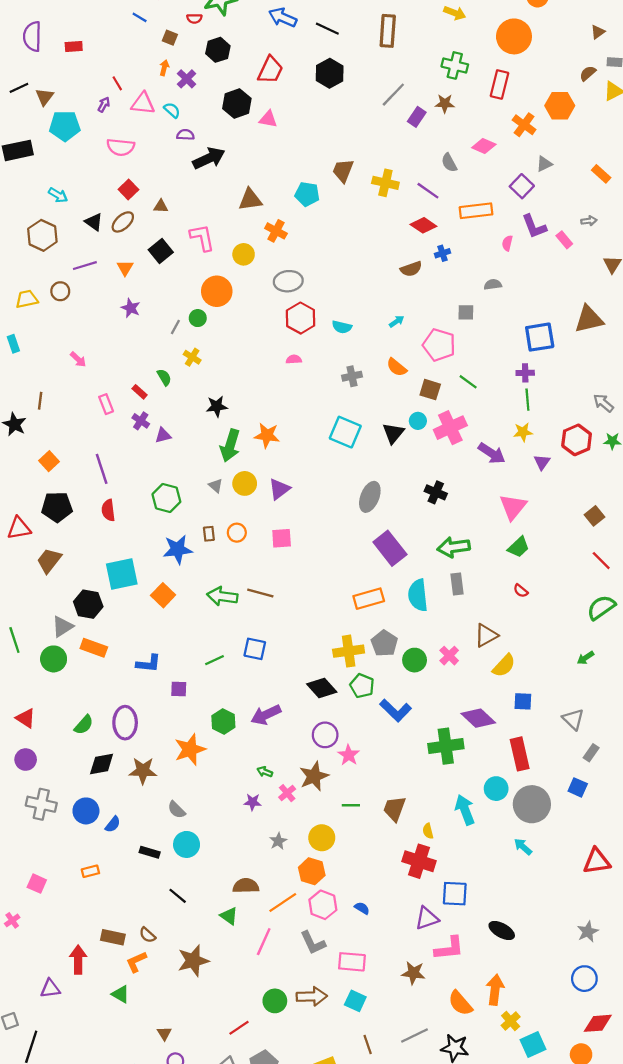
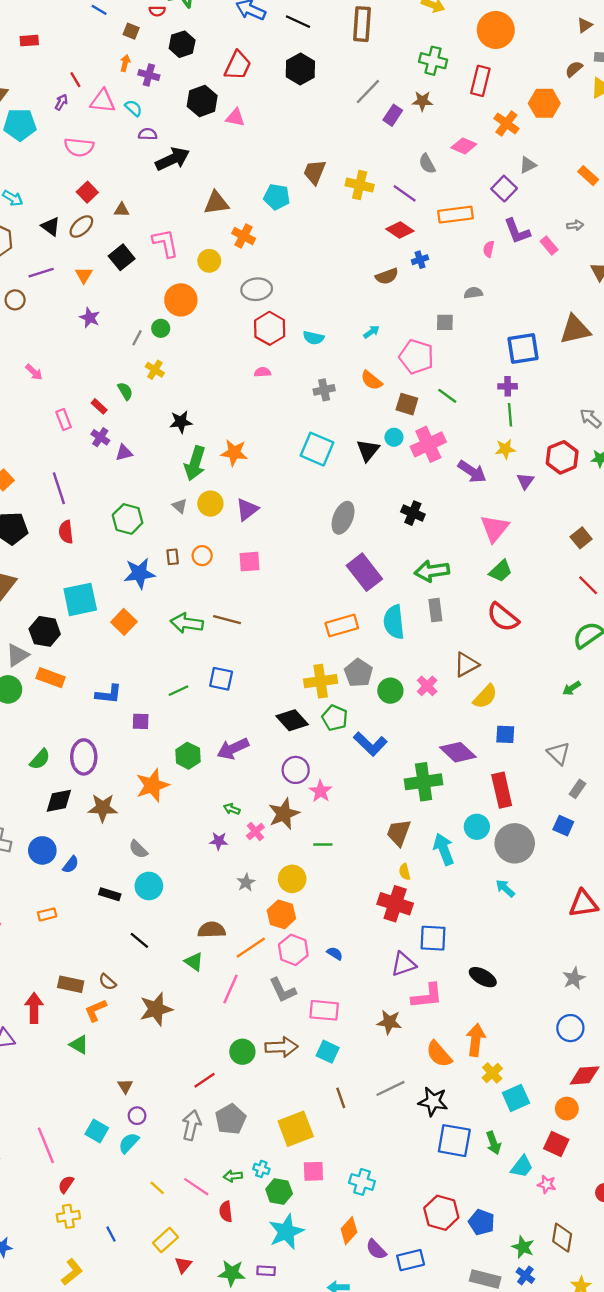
purple cross: (187, 79) -> (149, 75), turned -30
red semicircle: (521, 591) -> (503, 617), size x2.0
brown trapezoid: (394, 809) -> (399, 833), moved

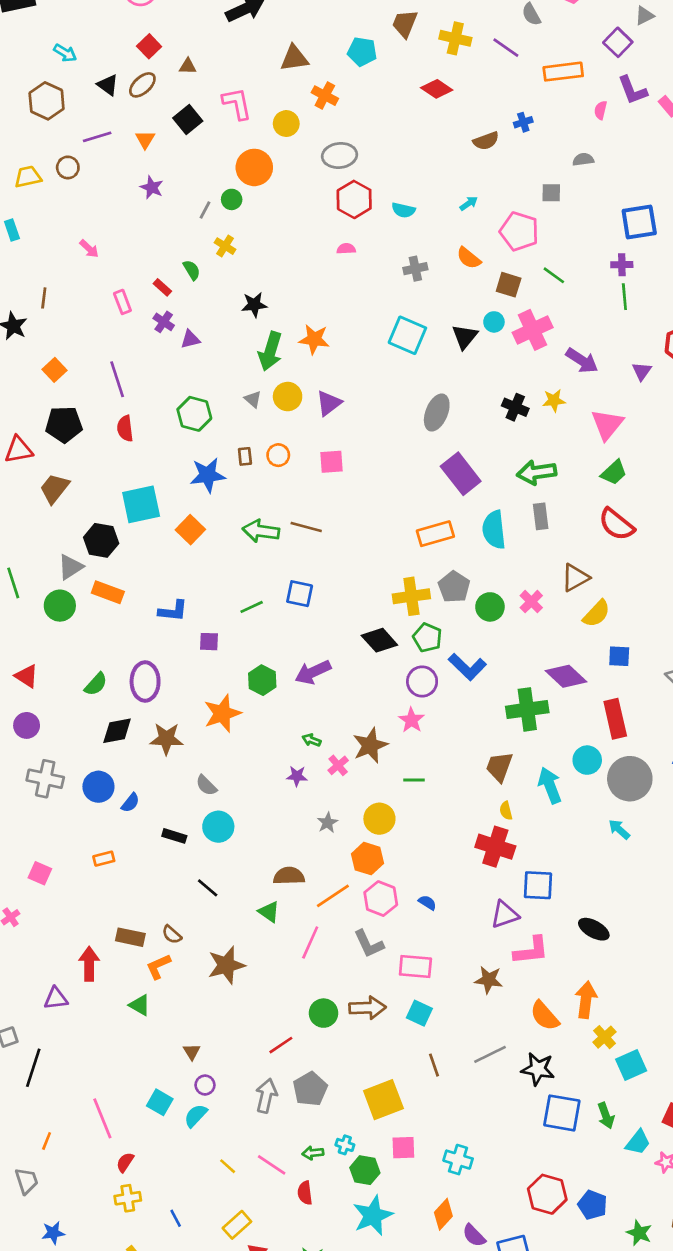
red diamond: (400, 230) -> (437, 89), moved
yellow star: (505, 449) -> (554, 401), moved
purple circle: (296, 770) -> (422, 681), moved

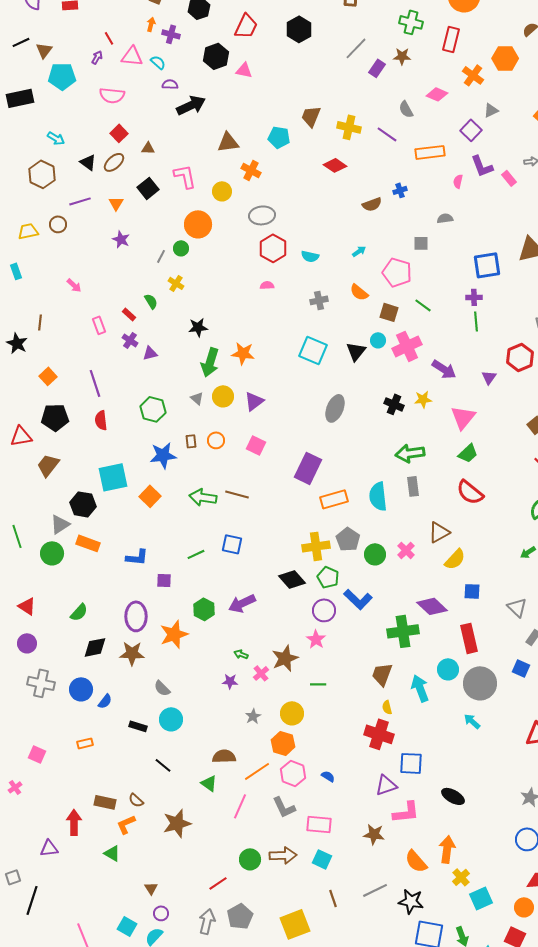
pink square: (332, 462) -> (256, 445), turned 30
purple rectangle: (461, 474) -> (308, 468), moved, turned 64
purple ellipse: (145, 681) -> (136, 616), moved

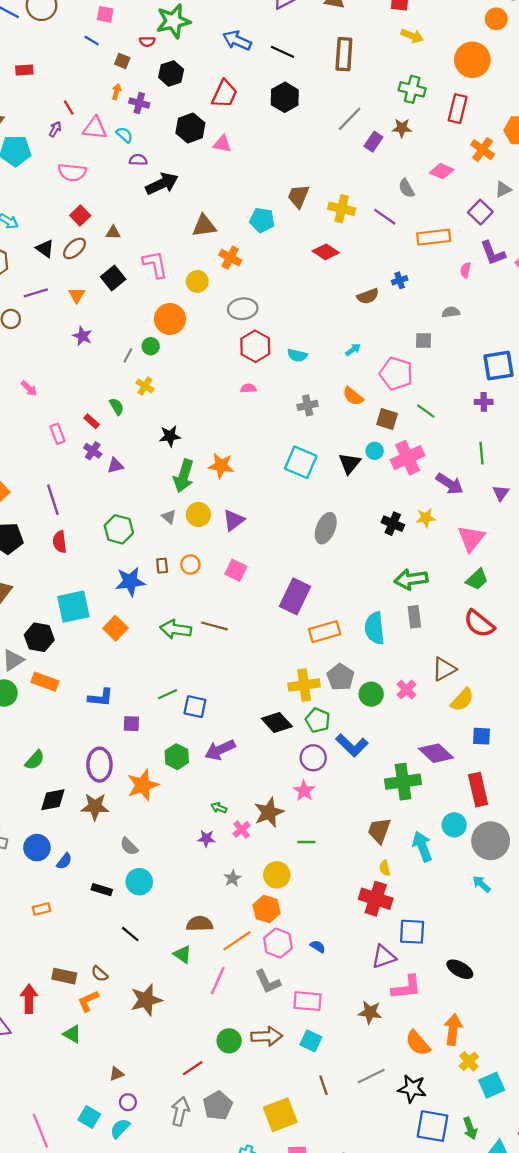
green line: (476, 321) -> (481, 453), moved
blue square: (232, 544) -> (195, 707), moved
brown triangle: (151, 888) -> (117, 1074), turned 40

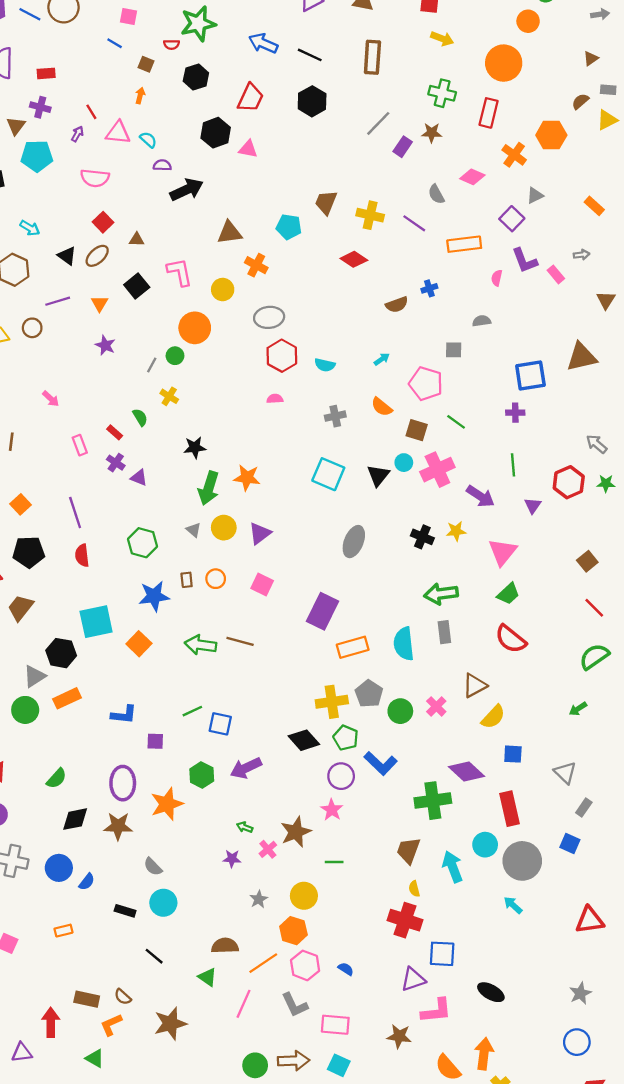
purple cross: (139, 103) -> (40, 107), moved
purple triangle: (115, 466) -> (139, 478), turned 36
orange rectangle: (45, 682) -> (67, 698), turned -45

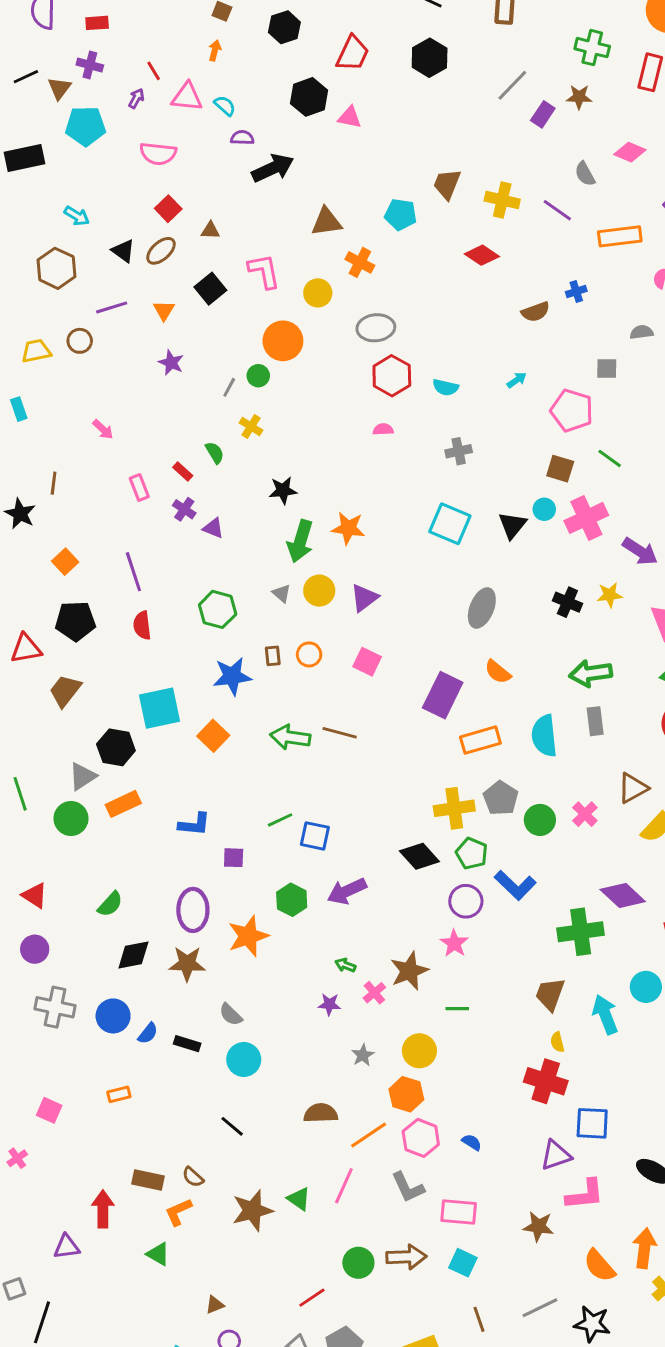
orange semicircle: (382, 407) -> (498, 672), moved
black rectangle: (125, 911) -> (187, 1044), moved
green triangle: (208, 977) -> (299, 1199), moved

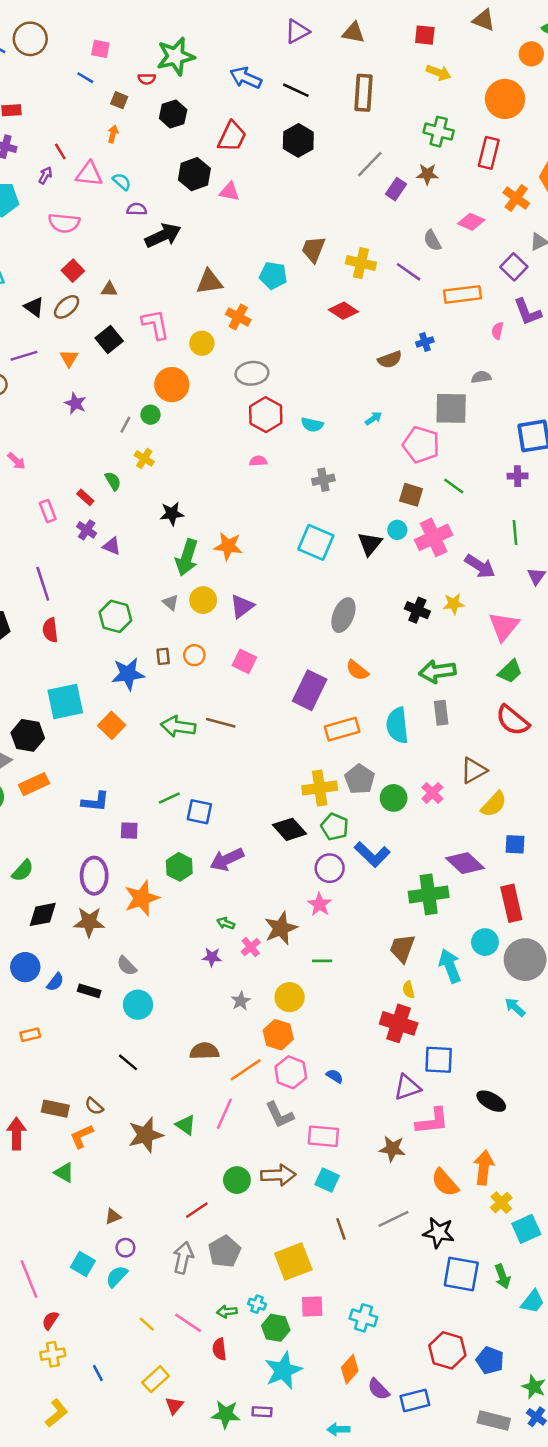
gray square: (607, 368) -> (451, 408), size x1.8

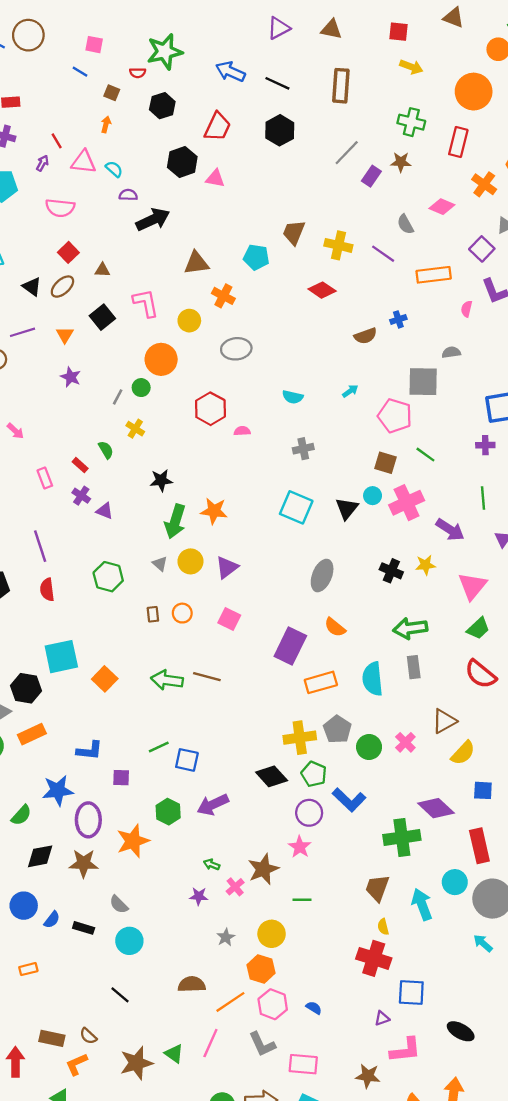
red hexagon: (266, 415) -> (210, 409), moved
blue star: (128, 674) -> (58, 790), moved
purple triangle: (407, 1087) -> (382, 1018), size x0.6

